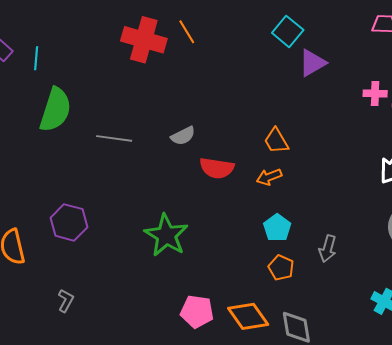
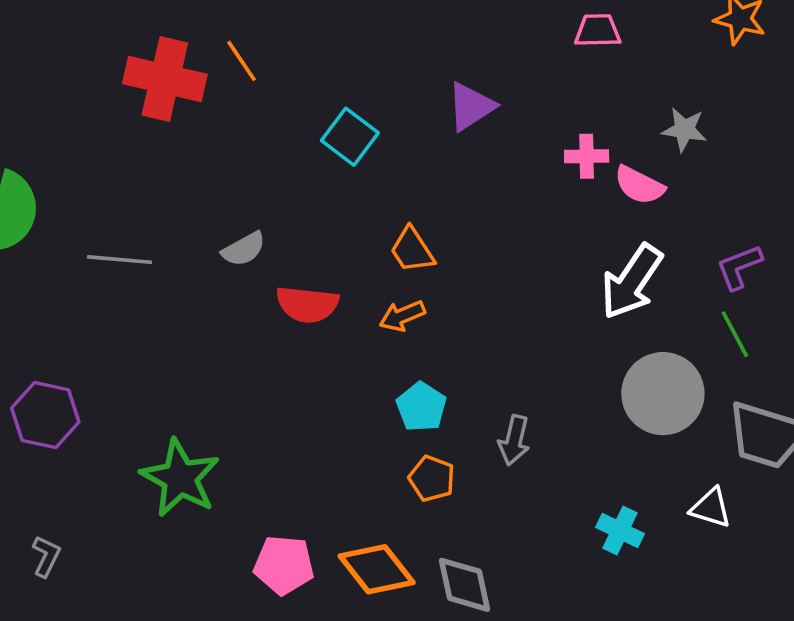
cyan square: (288, 31) -> (350, 137), moved
green star: (166, 235) -> (180, 478), moved

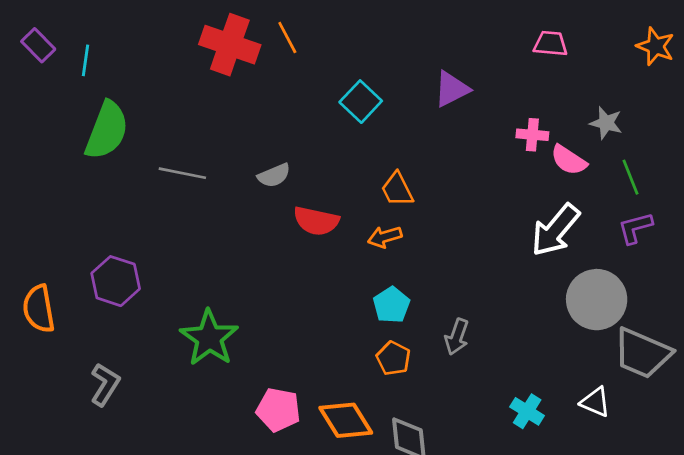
green line: (735, 334) -> (631, 177), moved
gray circle: (663, 394) -> (597, 300), moved
gray L-shape: (46, 556) -> (105, 384), size x1.4

